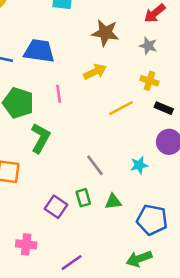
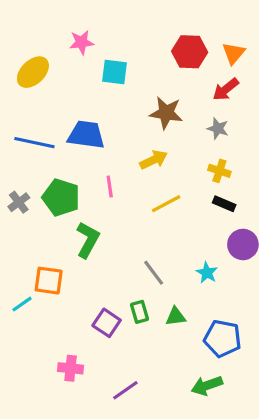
yellow line: (121, 108) -> (166, 204), moved
black rectangle: (164, 108) -> (224, 204), moved
cyan star: (139, 165) -> (207, 273), turned -30

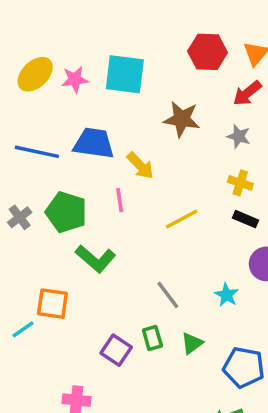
pink star: (81, 42) -> (75, 79), moved
cyan square: (114, 72) -> (125, 74), size x1.4
yellow arrow: (154, 160) -> (140, 166), moved, turned 72
green L-shape: (88, 240) -> (95, 259), turned 102
green triangle: (176, 317) -> (192, 343), turned -30

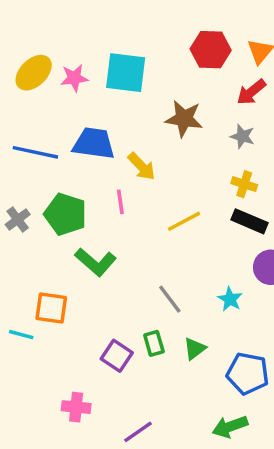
black rectangle: (245, 219) -> (249, 221), size x1.4
cyan line: (23, 329) -> (21, 335), turned 50

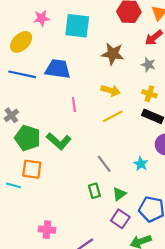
yellow ellipse: (34, 73) -> (21, 42), moved
pink star: (74, 78) -> (42, 18), moved
yellow arrow: (142, 166) -> (111, 90), moved, turned -30
green pentagon: (65, 214) -> (28, 138), moved
purple square: (117, 356) -> (120, 219), moved

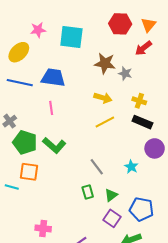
gray star: (148, 65) -> (125, 73), moved
pink line: (74, 104) -> (51, 108), moved

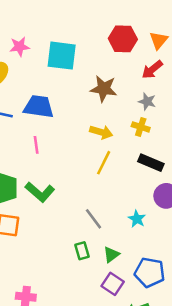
gray star: (125, 73) -> (147, 101), moved
yellow cross: (139, 101) -> (141, 127), moved
yellow line: (105, 122) -> (104, 163), turned -36

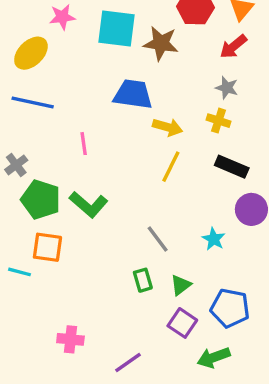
brown star: (104, 89) -> (161, 43), moved
blue trapezoid: (39, 107) -> (133, 94), moved

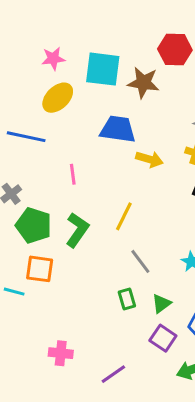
yellow ellipse: (31, 53) -> (58, 98), moved
yellow line: (171, 167) -> (124, 216), moved
green L-shape: (89, 204) -> (77, 230), turned -96

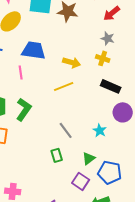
blue trapezoid: (118, 129) -> (34, 50), moved
yellow line: (124, 216) -> (64, 86), moved, turned 42
green triangle: (161, 304) -> (89, 158), moved

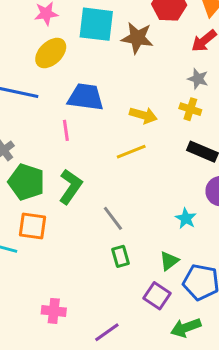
gray line: (66, 130) -> (113, 218), moved

